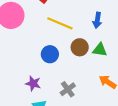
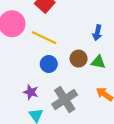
yellow line: (60, 23) -> (44, 38), moved
gray cross: (68, 89) -> (65, 100), size x1.6

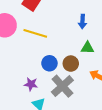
brown circle: (79, 59) -> (71, 64), moved
blue circle: (49, 64) -> (49, 63), moved

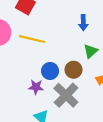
green triangle: (87, 48) -> (91, 51), turned -40
purple star: (31, 84) -> (36, 87), moved

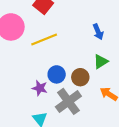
blue arrow: (83, 23) -> (98, 32), turned -32
yellow line: (32, 39) -> (44, 39), turned -45

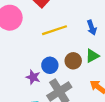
yellow line: (44, 39) -> (55, 30), moved
brown circle: (80, 77) -> (73, 61), moved

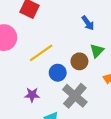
yellow line: (55, 30) -> (41, 53), moved
purple star: (33, 77) -> (32, 95), moved

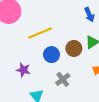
gray cross: (75, 96) -> (63, 79), size x0.6

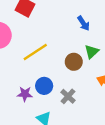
blue circle: (51, 55) -> (44, 86), moved

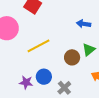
blue arrow: (83, 23) -> (84, 24), turned 128

